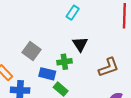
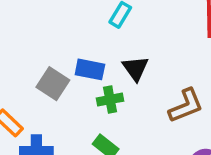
blue rectangle: (47, 74) -> (90, 69), moved

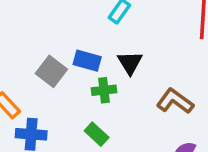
brown L-shape: (186, 106) -> (175, 101), turned -126

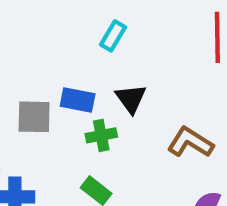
gray square: (51, 71) -> (34, 117), turned -32

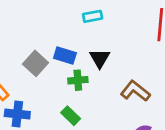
cyan rectangle: (113, 36) -> (93, 16), turned 42
gray square: (34, 117) -> (35, 63), turned 35

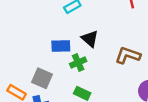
gray square: (35, 63) -> (42, 78), moved

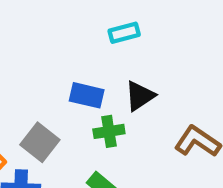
black triangle: (90, 39) -> (140, 96), turned 30

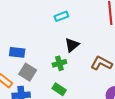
blue rectangle: (87, 95) -> (17, 52), moved

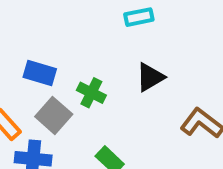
green cross: (59, 63) -> (91, 93), moved, turned 32

